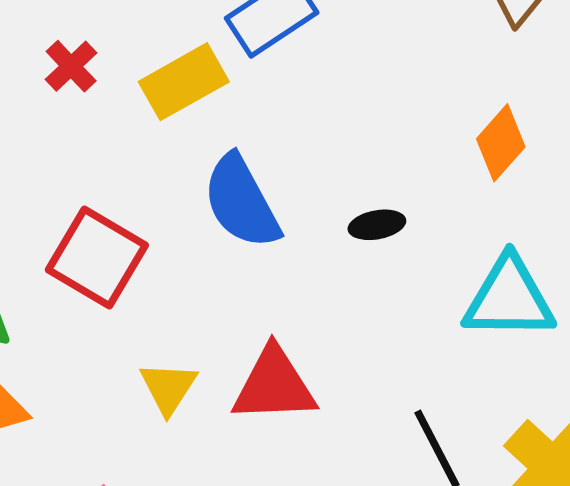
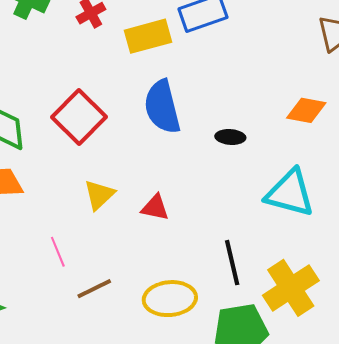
orange diamond: (501, 143) -> (306, 110), turned 45
red triangle: (274, 385) -> (155, 207), size x0.6

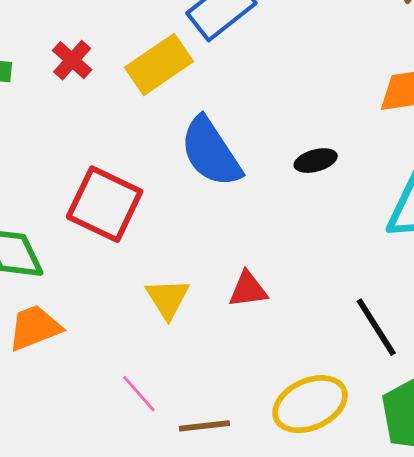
brown line: (94, 289) -> (204, 426), turned 39

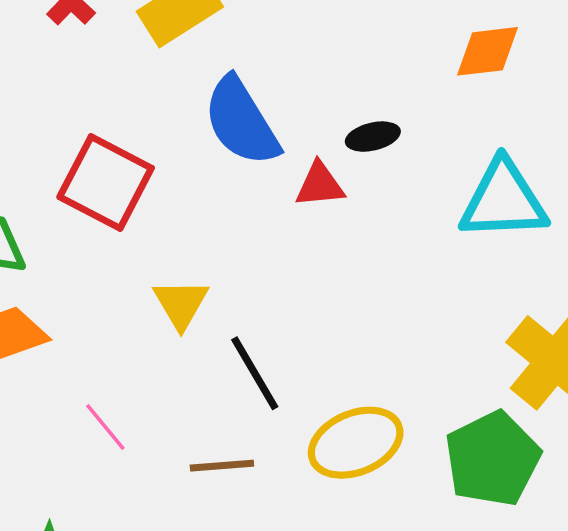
red triangle: (248, 289) -> (320, 185), moved
black line: (376, 327) -> (255, 373), moved
pink line: (139, 394) -> (105, 427), moved

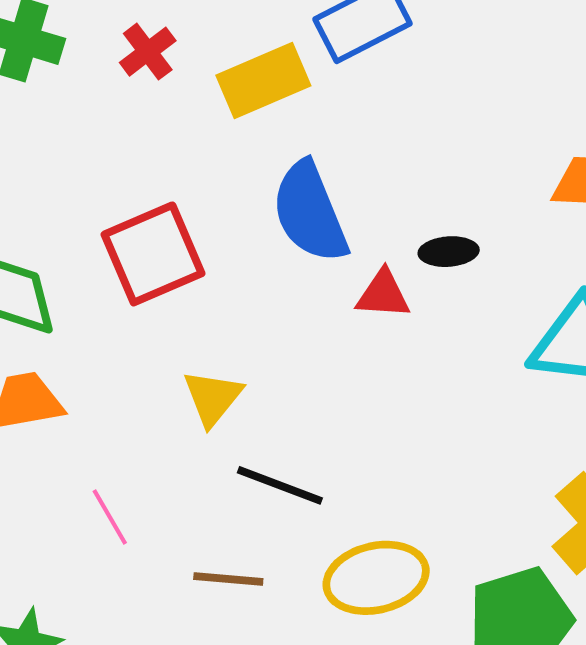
red square: (106, 183) -> (153, 254), turned 30
black line: (255, 373) -> (280, 485), turned -48

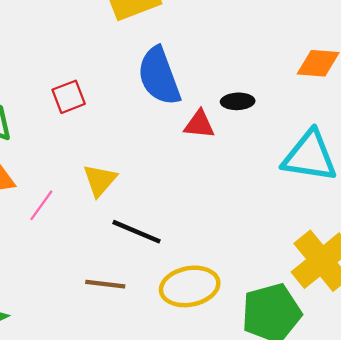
red square: (153, 254) -> (69, 97), size x0.6
pink line: (110, 517) -> (41, 205), moved, turned 64

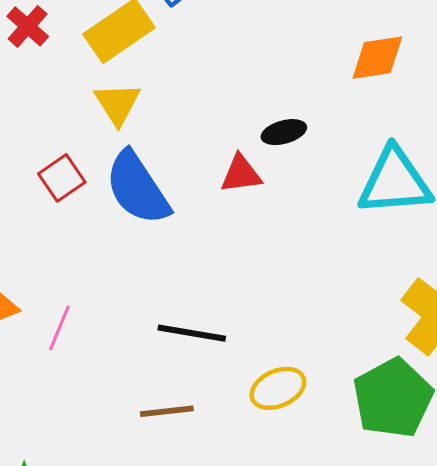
blue semicircle: (159, 76) -> (138, 188), moved
yellow triangle: (100, 180) -> (118, 104), moved
yellow ellipse: (190, 286) -> (278, 388), size x0.7

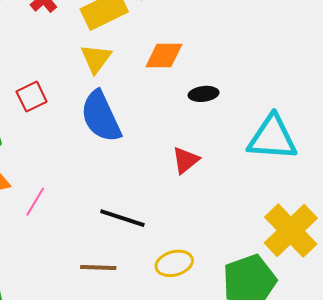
orange diamond: (377, 58) -> (164, 56), moved
red triangle: (241, 174) -> (186, 160), moved, turned -40
red square: (62, 178) -> (32, 97), moved

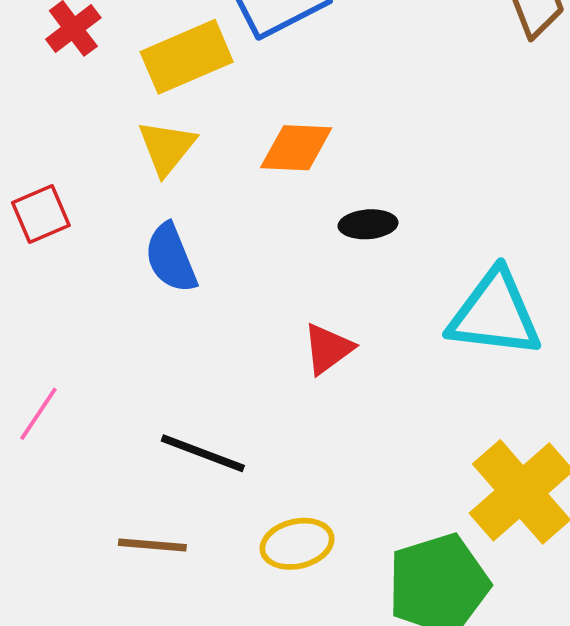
blue semicircle: (101, 117) -> (171, 258), size x0.7

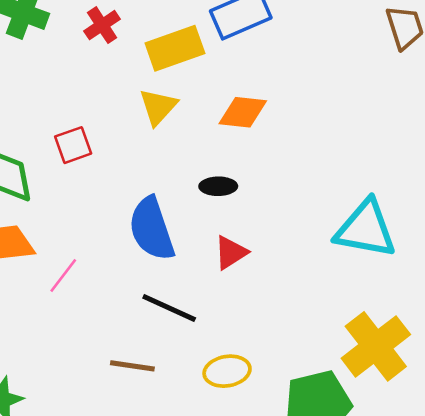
black ellipse: (368, 224) -> (218, 186), moved
blue semicircle: (171, 258) -> (152, 229), moved, size x1.4
red triangle: (328, 349) -> (231, 253), moved

